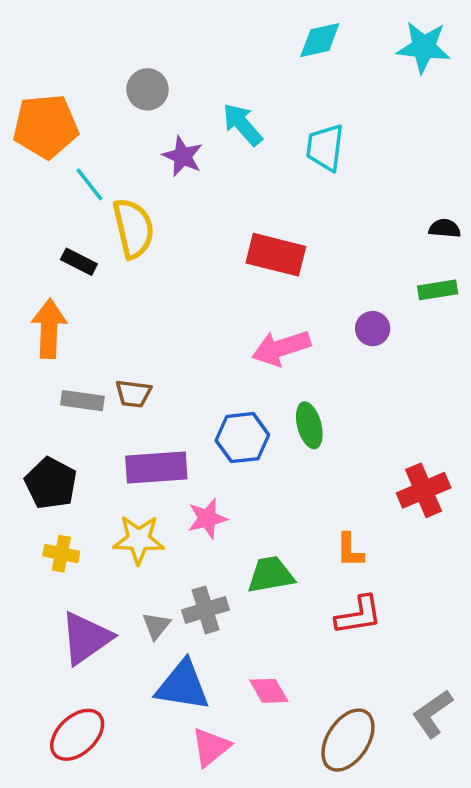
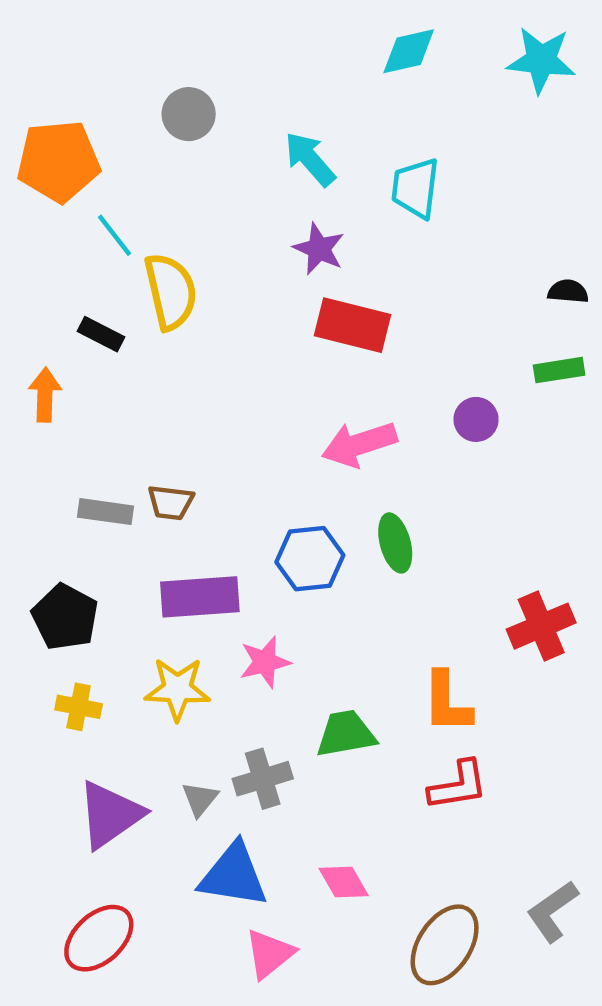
purple star: (183, 156) -> (319, 249), moved
orange arrow: (49, 329) -> (45, 395), moved, size x0.7
orange L-shape: (350, 550) -> (447, 702), size x1.4

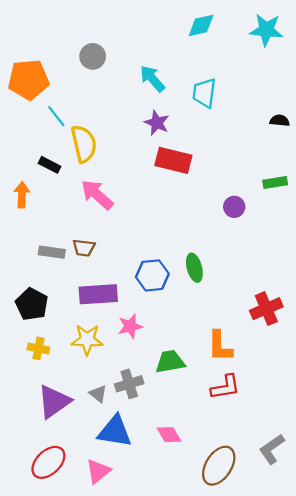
black semicircle: (568, 291) -> (280, 121), moved
pink arrow: (359, 444) -> (97, 195), moved, turned 60
gray triangle: (200, 799) -> (98, 394), turned -30
pink triangle: (269, 954) -> (98, 471), moved

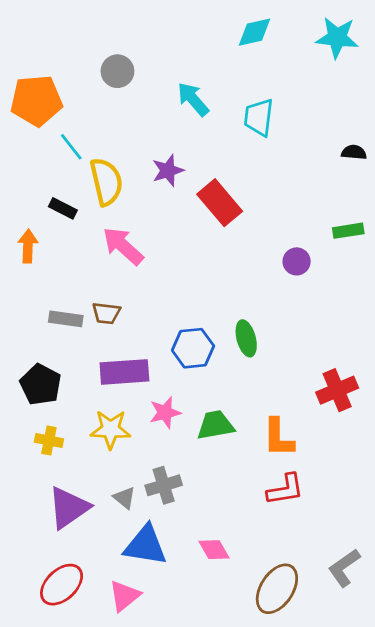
purple star: (157, 123) -> (168, 171), moved, turned 30
red rectangle: (173, 160) -> (220, 203), turned 36
green trapezoid: (170, 362) -> (215, 425), moved

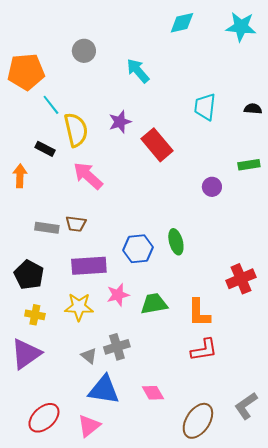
cyan trapezoid: (259, 117) -> (205, 107), moved
purple triangle: (69, 508) -> (26, 354), moved

